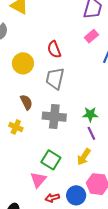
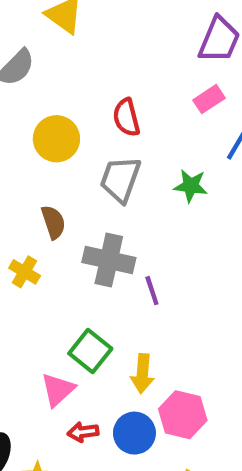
green star: (90, 114) -> (191, 186), moved
purple line: (91, 133) -> (152, 291), moved
yellow arrow: (84, 157) -> (142, 374), moved, turned -36

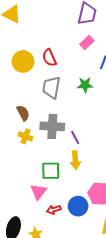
yellow circle: (56, 139) -> (23, 61), moved
yellow cross: (25, 272) -> (26, 136), moved
green square: (90, 351) -> (51, 171), turned -30
yellow arrow: (142, 374) -> (75, 160), moved

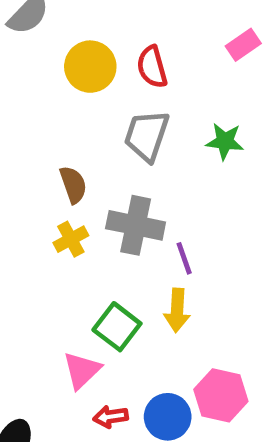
yellow cross: (26, 136) -> (71, 239), turned 32
green square: (51, 171) -> (117, 327), turned 30

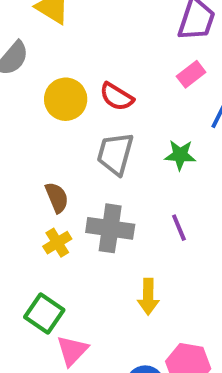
red semicircle: (152, 67) -> (117, 97), turned -40
purple line: (184, 258) -> (179, 228), moved
green square: (117, 327) -> (44, 313), moved

